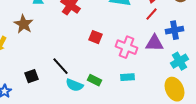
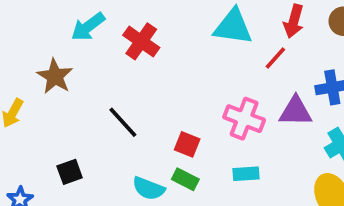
red line: (152, 14) -> (275, 58), moved
red square: (96, 37) -> (187, 144), moved
black line: (60, 66) -> (123, 122), moved

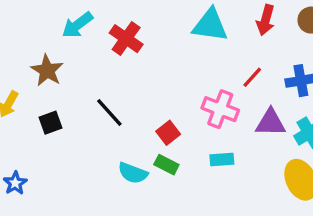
red line: (275, 58) -> (252, 77), moved
purple triangle: (296, 111) -> (271, 123), moved
red square: (187, 144) -> (168, 133), turned 30
black square: (70, 172) -> (50, 123), moved

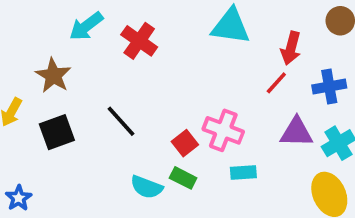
red arrow: (266, 20) -> (291, 48), moved
pink cross: (220, 109) -> (223, 130), moved
black square: (50, 123) -> (57, 132), size x1.4

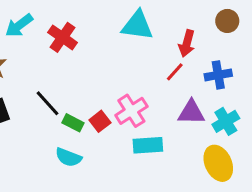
pink cross: (223, 130) -> (131, 111), turned 36
cyan rectangle: (243, 172) -> (148, 145), size x1.4
green rectangle: (183, 178) -> (73, 123), moved

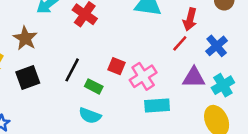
blue cross: (218, 75) -> (217, 46), turned -30
black line: (48, 103) -> (72, 70), turned 70
red square: (100, 121) -> (116, 66), moved, turned -30

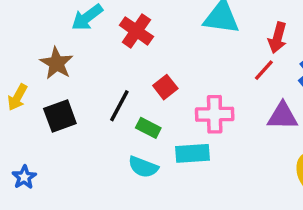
red square: (116, 66) -> (165, 87), moved, turned 30
pink cross: (143, 76) -> (215, 114), turned 32
cyan rectangle: (157, 105) -> (193, 153), moved

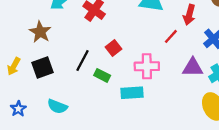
red line: (264, 70) -> (171, 36), moved
yellow arrow: (17, 97) -> (14, 66), moved
cyan semicircle: (143, 167) -> (57, 106), moved

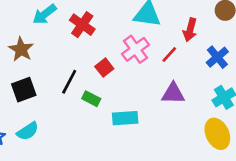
pink cross: (147, 66) -> (135, 49), moved, turned -35
purple triangle: (193, 67) -> (173, 94), moved
cyan semicircle: (57, 106) -> (28, 131), moved, turned -54

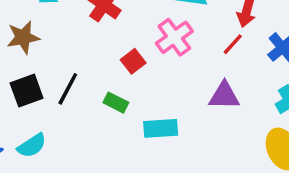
brown star: (21, 49) -> (23, 37), turned 30
red line: (169, 55) -> (233, 44), moved
black line: (69, 82) -> (68, 89), moved

